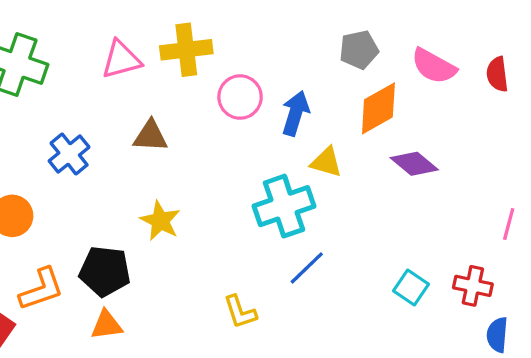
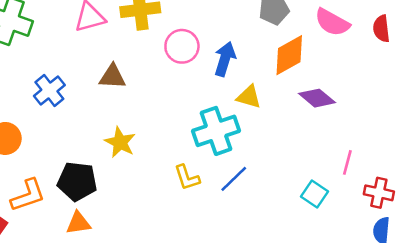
pink line: (509, 224) -> (347, 162), moved
red cross: (473, 286) -> (379, 193), moved
yellow L-shape: (240, 312) -> (187, 178), moved

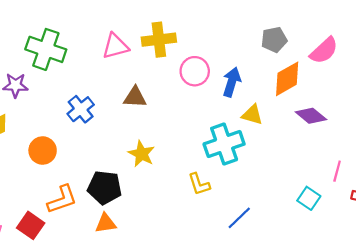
pink semicircle: (332, 22) -> (324, 51), turned -72
blue line: (234, 179) -> (239, 218), moved

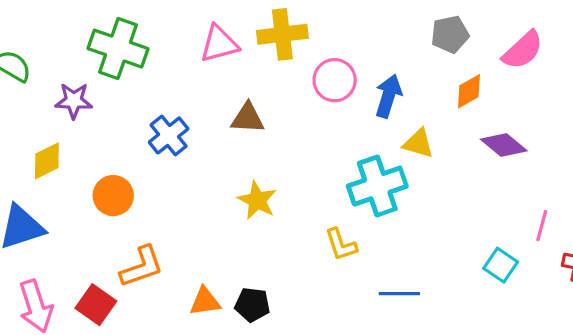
orange diamond: (287, 79) -> (469, 91), size x0.7
black pentagon: (105, 187) -> (252, 305), moved, size x0.7
blue line: (239, 218) -> (399, 294), turned 44

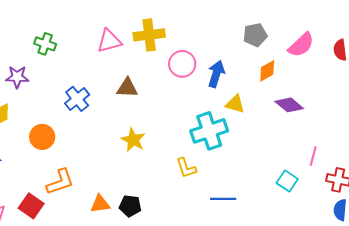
green cross: (118, 49) -> (45, 44), size x0.6

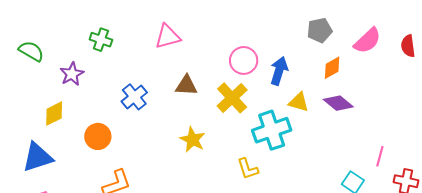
yellow cross: (149, 35) -> (232, 98), moved, turned -36
purple star: (17, 77) -> (72, 74), turned -30
purple diamond: (289, 105) -> (338, 103), moved

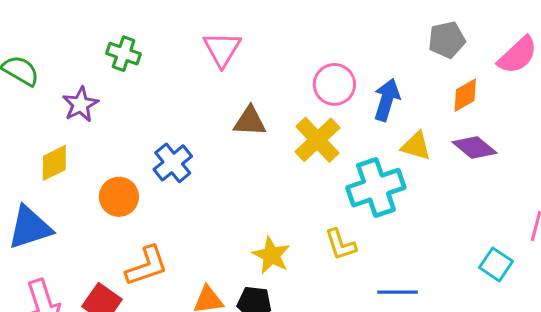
pink triangle: (168, 37) -> (222, 49), turned -44
blue cross: (134, 97) -> (173, 163), moved
yellow star: (193, 140) -> (271, 255), moved

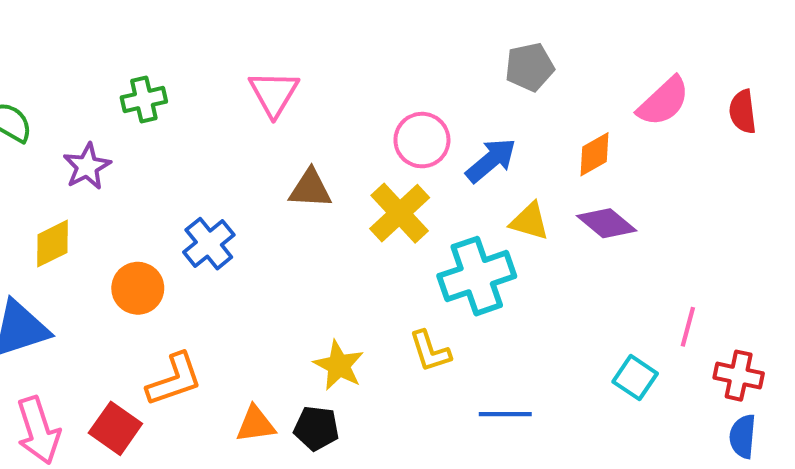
gray pentagon: (447, 40) -> (530, 67), moved
green cross: (124, 54) -> (144, 99), turned -32
blue arrow: (387, 100) -> (491, 160), turned 33

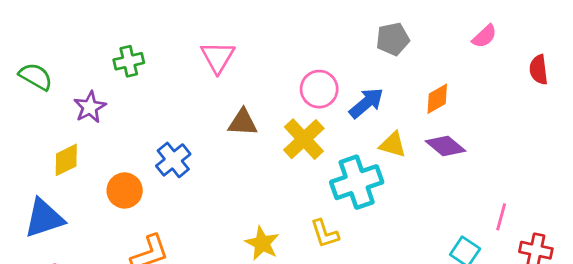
pink semicircle: (664, 101) -> (484, 36), moved, size x0.7

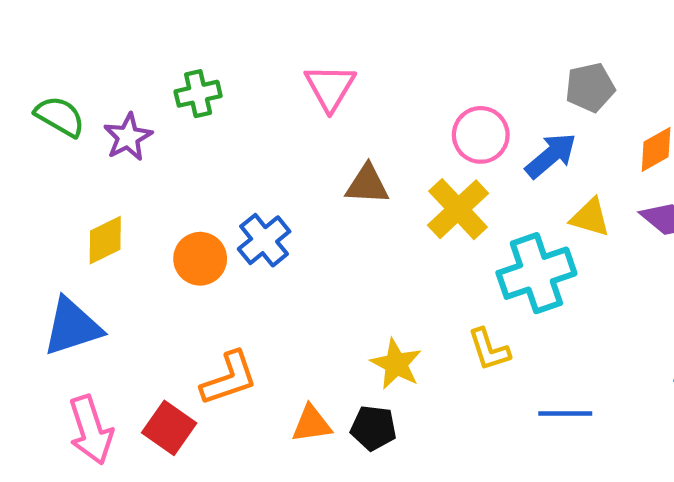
gray pentagon: (393, 39) -> (590, 87), moved
purple star: (90, 107) -> (128, 137), moved
orange circle: (125, 190) -> (200, 259), moved

